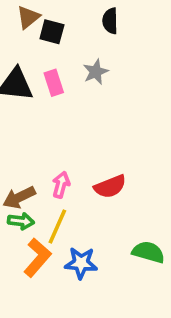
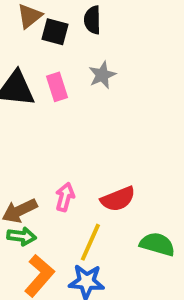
black semicircle: (110, 21) -> (92, 20), moved
yellow line: (57, 227) -> (90, 242), moved
green semicircle: (148, 252) -> (157, 244), moved

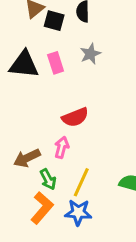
red semicircle: (118, 199) -> (75, 117), moved
green arrow: (22, 236) -> (48, 179), moved, turned 55

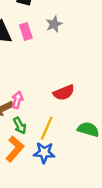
red semicircle: (75, 117) -> (64, 93), moved
pink arrow: (62, 147) -> (17, 100), moved

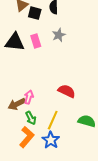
red semicircle: (64, 93) -> (67, 91), turned -132
blue star: (44, 153) -> (51, 140), turned 30

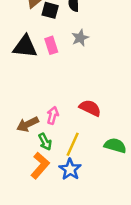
pink arrow: (29, 97) -> (53, 115), moved

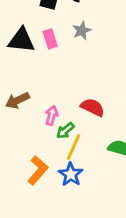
brown arrow: (28, 124) -> (17, 100), moved
green arrow: (45, 142) -> (65, 131), moved, turned 78

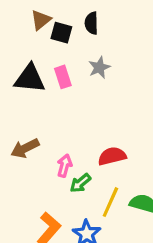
red semicircle: (93, 107) -> (112, 156), turned -40
yellow line: (73, 147) -> (110, 202), moved

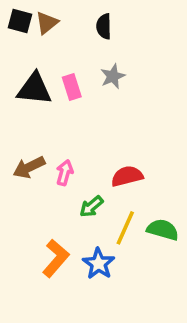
black square: (61, 33) -> (20, 21), moved
pink arrow: (65, 166) -> (65, 173), moved

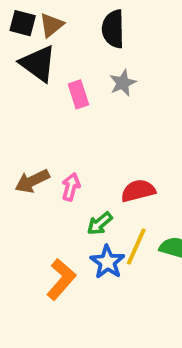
black semicircle: (104, 26) -> (113, 29), size x1.4
black triangle: (34, 89) -> (38, 64), moved, turned 30
blue star: (99, 264) -> (107, 262), moved

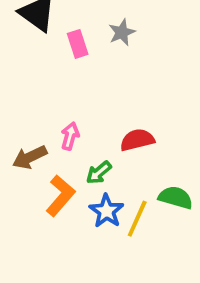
brown arrow: (32, 181) -> (30, 157), moved
yellow line: (136, 247) -> (137, 219), moved
orange L-shape: (61, 279) -> (60, 196), moved

